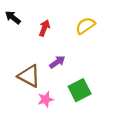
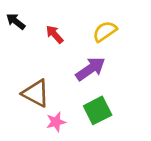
red arrow: (44, 28) -> (55, 34), turned -63
purple arrow: (57, 62) -> (90, 69), moved, size x1.5

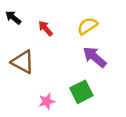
purple arrow: (90, 69) -> (95, 57), moved, turned -105
brown triangle: (36, 93) -> (23, 62), moved

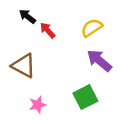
black arrow: (13, 18) -> (27, 16), moved
pink star: (47, 101) -> (38, 105), moved

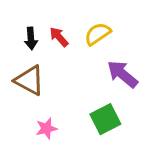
black arrow: (27, 16) -> (31, 38), moved, turned -132
yellow semicircle: (92, 28) -> (98, 34), moved

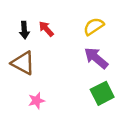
yellow semicircle: (98, 34) -> (94, 26), moved
green square: (105, 119) -> (102, 93), moved

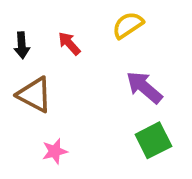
yellow semicircle: (94, 26) -> (128, 25), moved
black arrow: (24, 30) -> (22, 45), moved

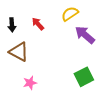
purple arrow: (144, 87) -> (85, 35), moved

